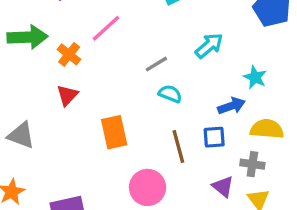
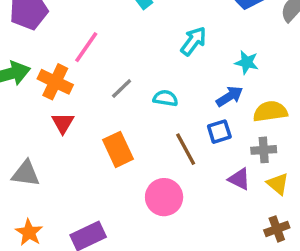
orange cross: (69, 54) -> (55, 82), size x1.4
gray line: (156, 64) -> (122, 89), moved

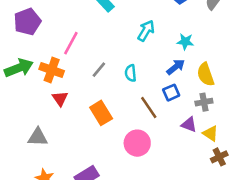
cyan semicircle: (165, 98) -> (131, 73), turned -98
yellow semicircle: (270, 111) -> (206, 74), turned -95
yellow triangle: (278, 184) -> (210, 133), moved

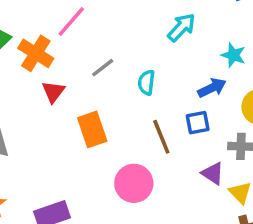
red triangle: (60, 99) -> (53, 92), moved

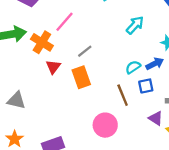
cyan semicircle: (146, 82) -> (133, 67), moved, turned 49
orange rectangle: (92, 129) -> (81, 77), moved

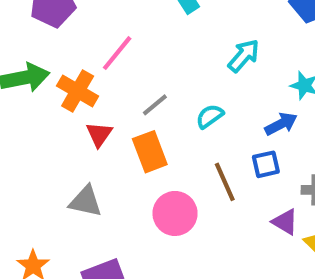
cyan semicircle: (133, 67) -> (210, 116), moved
gray triangle: (16, 100) -> (85, 201), moved
pink circle: (105, 125) -> (175, 213), moved

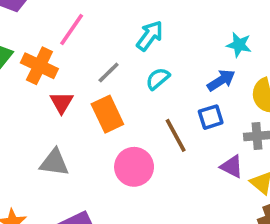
cyan arrow: (244, 56) -> (150, 36), moved

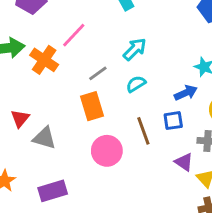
red triangle: (61, 102) -> (20, 118), moved

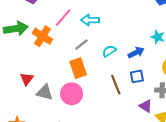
cyan arrow: (135, 49) -> (90, 20), moved, turned -132
blue arrow: (186, 93) -> (136, 53), moved
pink circle: (107, 151) -> (72, 94), moved

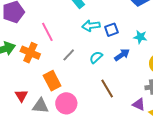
pink line: (63, 18) -> (47, 32), turned -60
cyan arrow: (90, 20) -> (91, 26), moved
orange rectangle: (78, 68) -> (52, 81), moved
blue square: (137, 76) -> (111, 30), moved

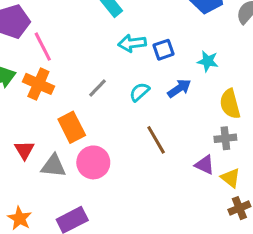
pink line: (47, 32) -> (43, 47), moved

